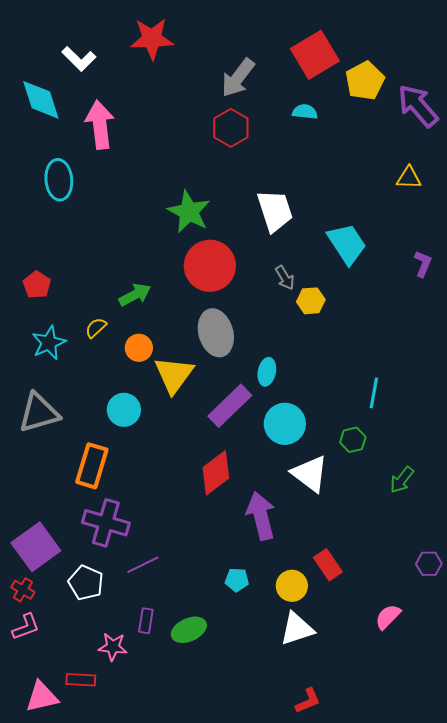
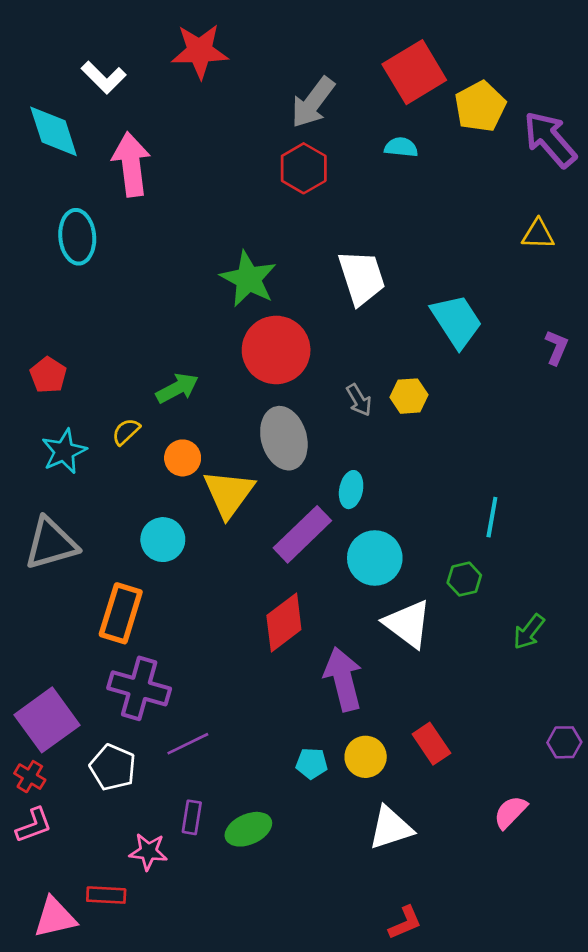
gray arrow: (285, 278) -> (359, 400), moved
yellow circle: (292, 586) -> (366, 757), moved

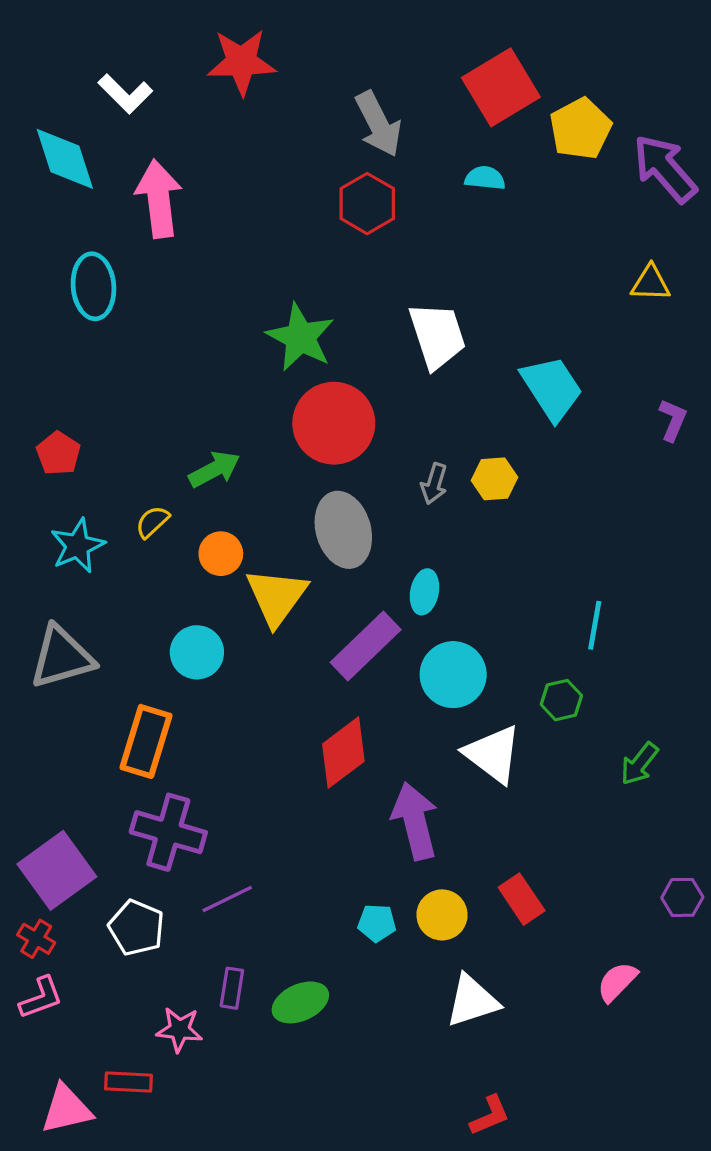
gray arrow: (313, 102) -> (378, 124), turned -64
gray arrow: (359, 400) -> (434, 484), turned 48

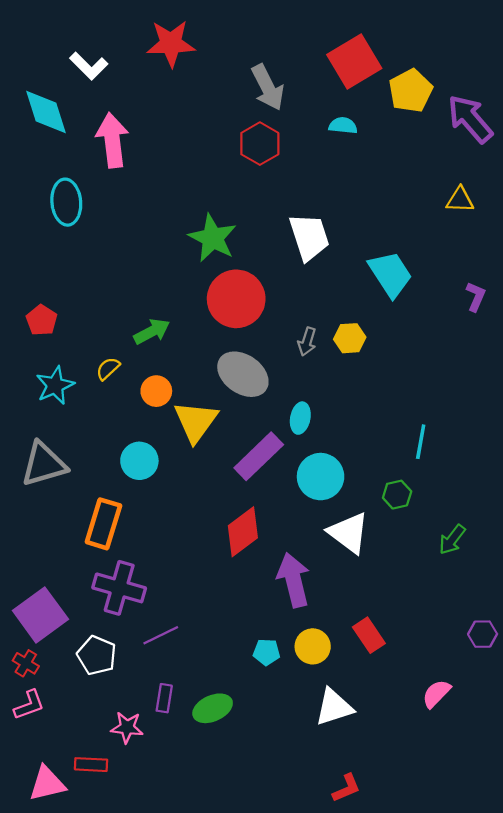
gray ellipse: (343, 530) -> (243, 374), turned -39

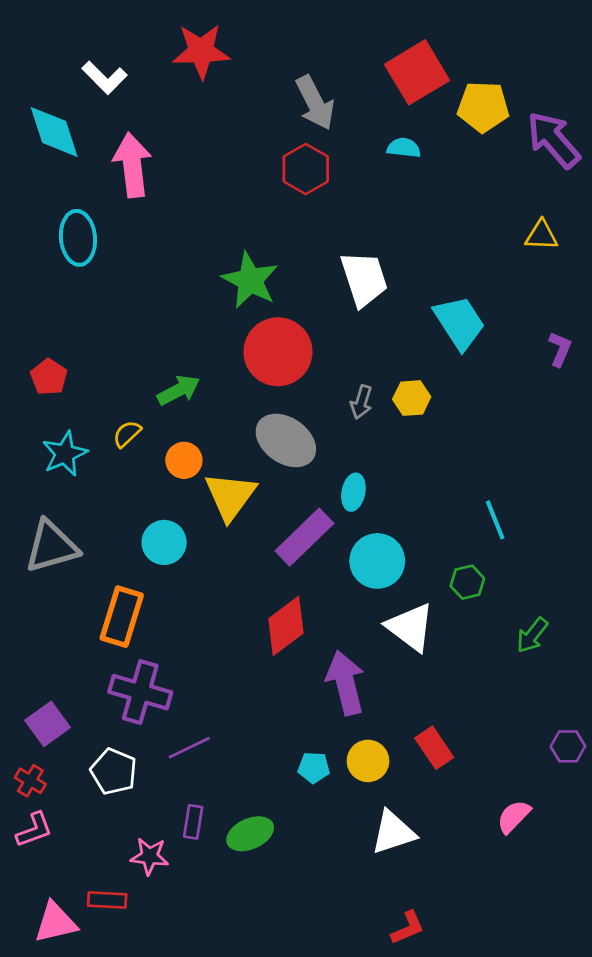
yellow pentagon: (411, 91) -> (483, 107), turned 30
cyan line: (421, 442) -> (495, 520), turned -32
purple square: (40, 615) -> (48, 724), size x0.7

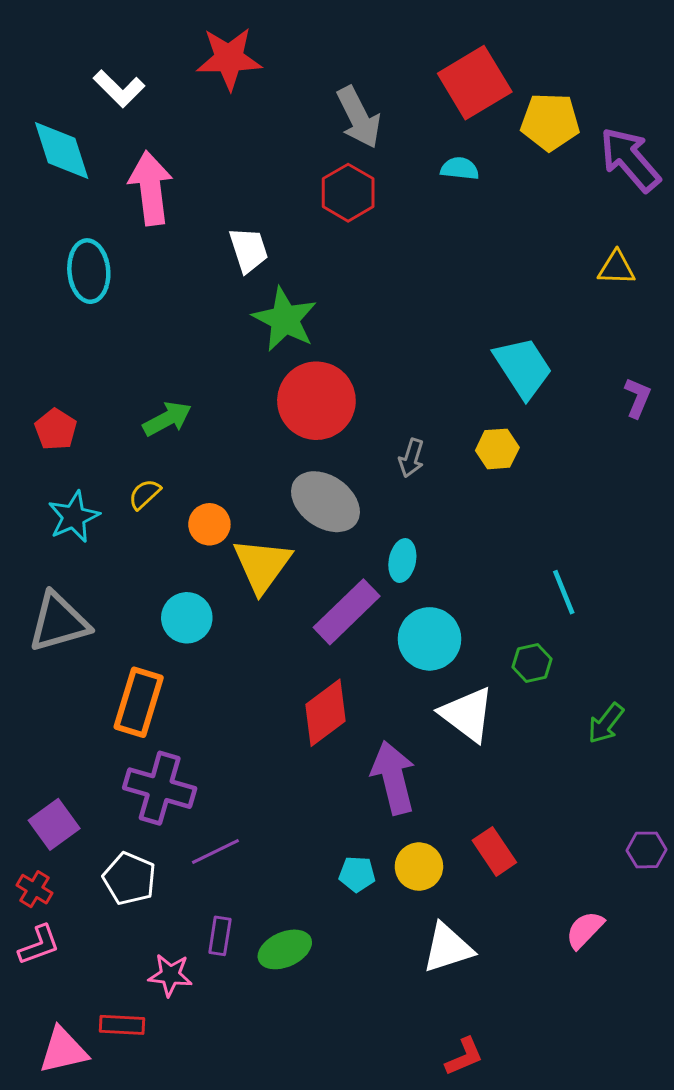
white trapezoid: (364, 279) -> (249, 250), moved, size x0.7
green arrow: (179, 390) -> (167, 419), moved
yellow hexagon: (412, 398) -> (497, 449), moved

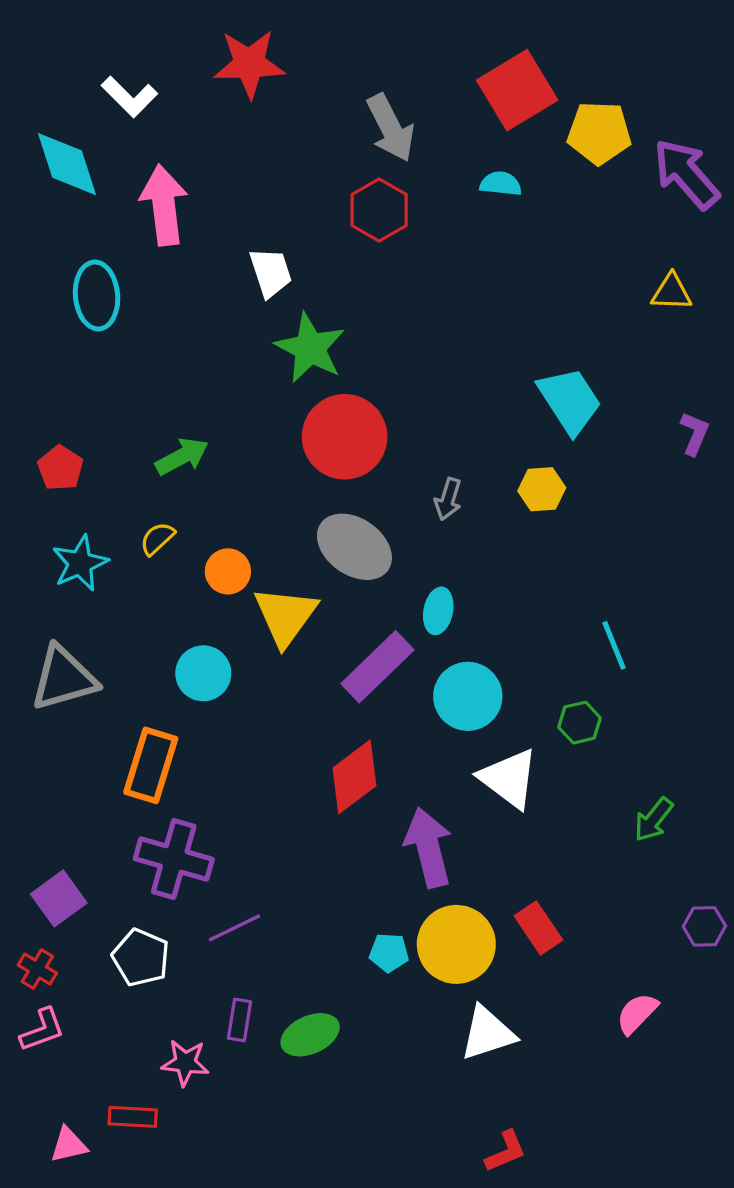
green arrow: (606, 723) -> (653, 820), moved
yellow circle: (419, 867) -> (456, 944), size x1.5
pink triangle: (63, 1050) -> (69, 1145), size x0.7

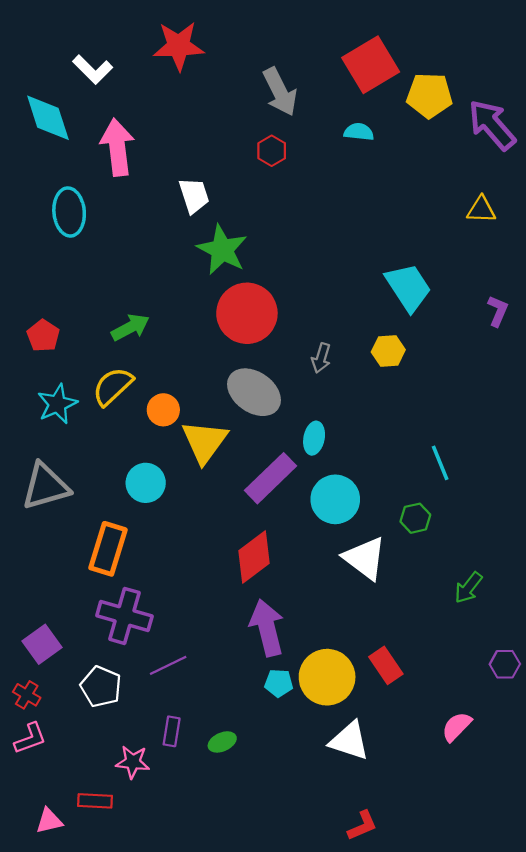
red hexagon: (379, 210) -> (272, 151), size x0.7
yellow semicircle: (157, 539) -> (113, 386), size x1.6
purple arrow: (428, 847) -> (267, 628), moved
white triangle: (488, 1033) -> (349, 741), turned 36
green ellipse: (310, 1035) -> (222, 742), size x0.7

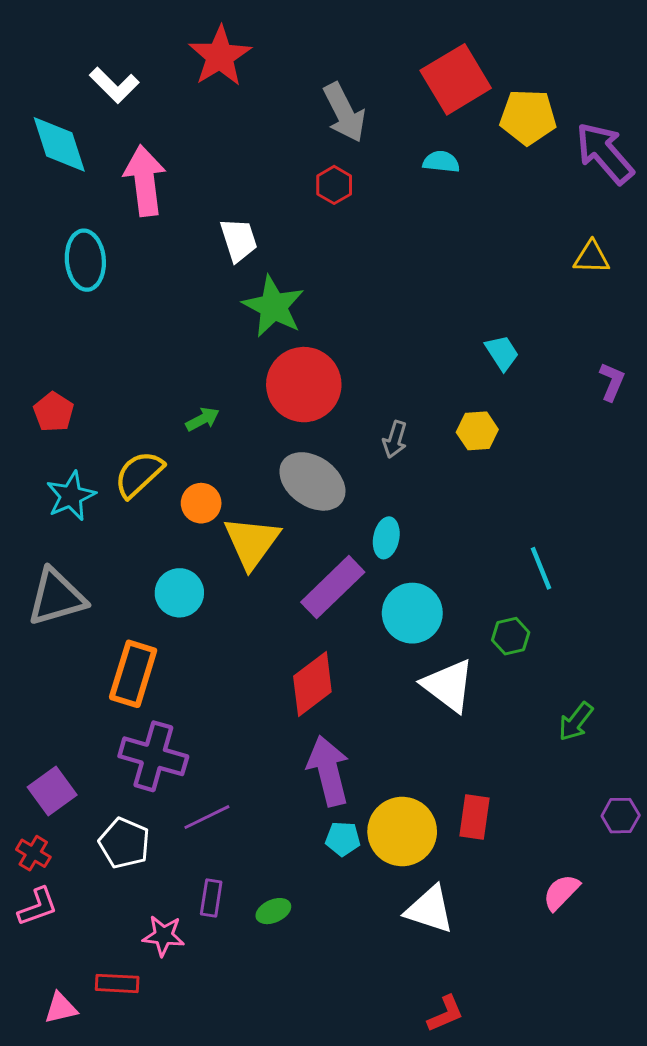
red star: (179, 46) -> (220, 56), turned -30
cyan trapezoid: (408, 287) -> (502, 353), size x0.6
green arrow: (130, 327) -> (203, 419), moved, size x0.7
red rectangle: (386, 665) -> (474, 817), turned 42

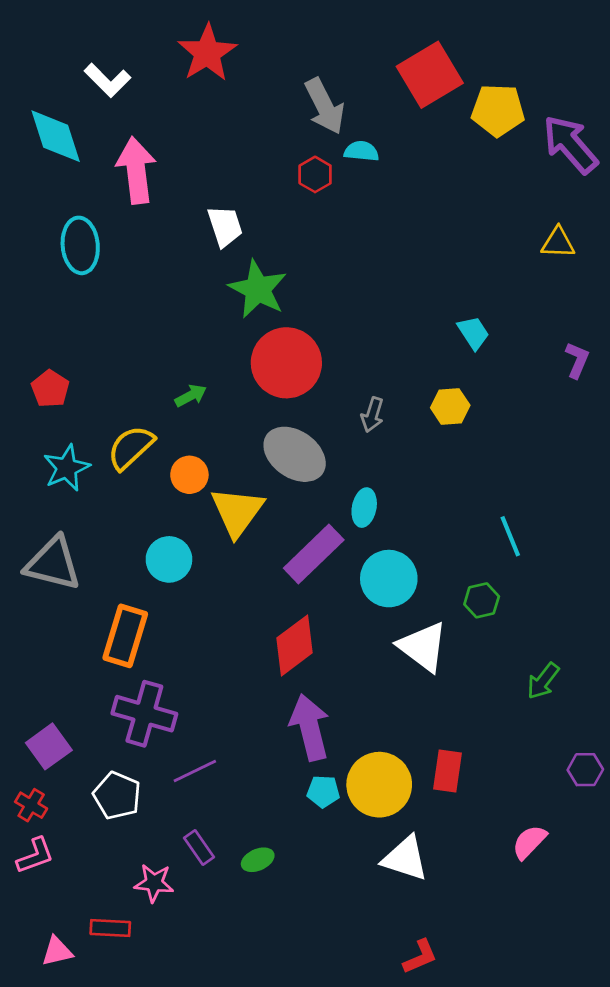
cyan semicircle: (441, 162) -> (361, 151), moved
gray triangle: (56, 597) -> (53, 564), turned 30
purple rectangle: (211, 898) -> (199, 847), turned -44

